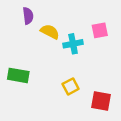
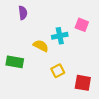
pink square: (100, 30) -> (82, 25), turned 32
yellow semicircle: (50, 32) -> (41, 46), moved

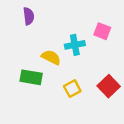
green rectangle: (15, 62) -> (31, 77), moved
red square: (83, 83) -> (109, 86), moved, turned 36

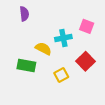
red square: (109, 86) -> (86, 61), moved

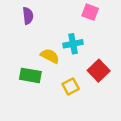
pink square: (87, 26) -> (90, 12), moved

